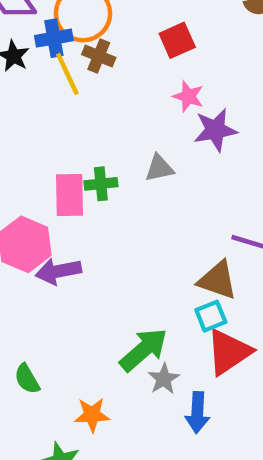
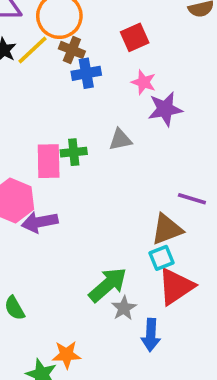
blue cross: (54, 38) -> (86, 73), moved
yellow line: (67, 74) -> (32, 50), moved, turned 72
brown triangle: (218, 280) -> (167, 229), turned -40
orange star: (92, 415) -> (67, 355), moved

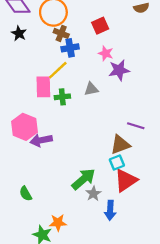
yellow line: (32, 50) -> (58, 70), moved
pink rectangle: (49, 161) -> (43, 87), moved

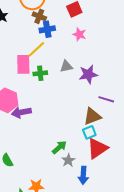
purple star: (119, 70) -> (88, 74), moved
green arrow: (83, 179) -> (59, 147), size x0.7

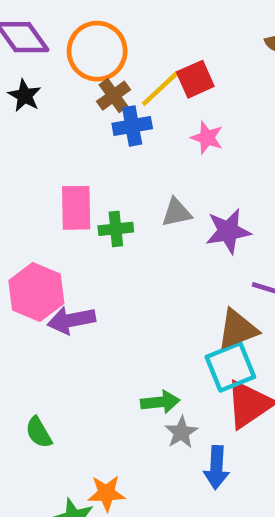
brown cross: (39, 16) -> (113, 96), turned 32
yellow line: (36, 49) -> (160, 89), moved
cyan square: (89, 132) -> (230, 367), size x1.5
green arrow: (59, 147) -> (160, 402), turned 35

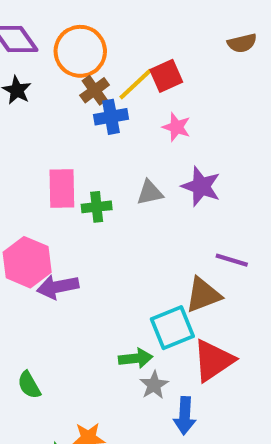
purple star: (228, 231) -> (201, 186), moved, turned 30
cyan square: (230, 367) -> (172, 328), moved

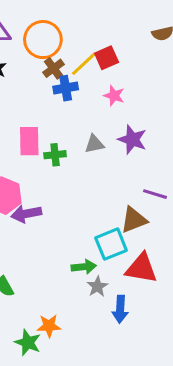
red triangle: (213, 360) -> (141, 268), turned 44

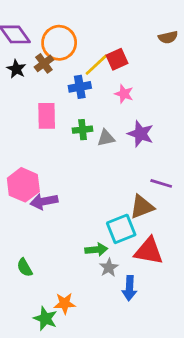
brown cross: (54, 68) -> (44, 63), moved
pink rectangle: (29, 141) -> (47, 116), moved
green cross: (55, 155) -> (83, 130), moved

